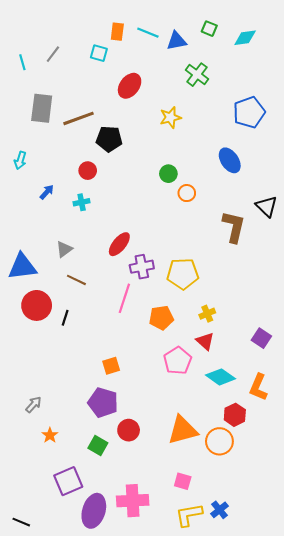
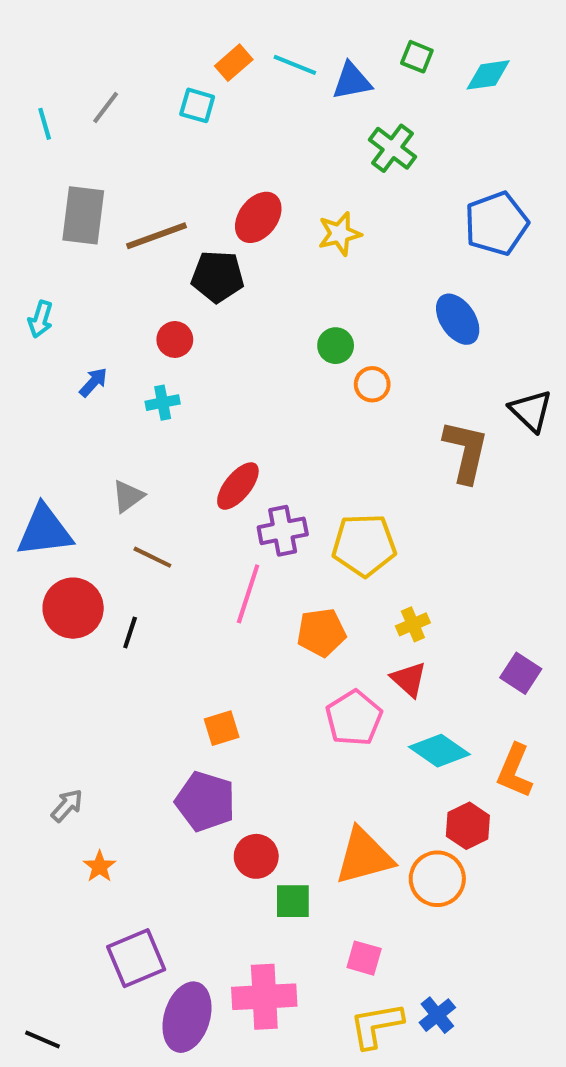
orange rectangle: (117, 32) -> (234, 63), turned 42
red ellipse: (130, 86) -> (258, 217), moved
green square: (98, 445) -> (293, 901), moved, turned -30

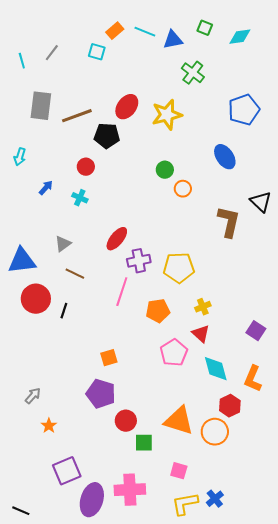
yellow star: (340, 234) -> (167, 115), size x1.4
cyan cross: (163, 403) -> (80, 198), turned 35
cyan diamond: (439, 751) -> (216, 369), turned 40
orange triangle: (364, 856) -> (179, 421), turned 32

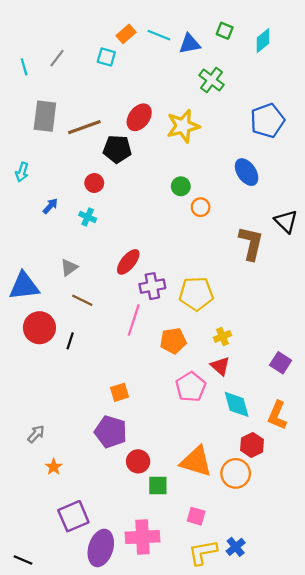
cyan diamond: (240, 37) -> (263, 41), turned -30

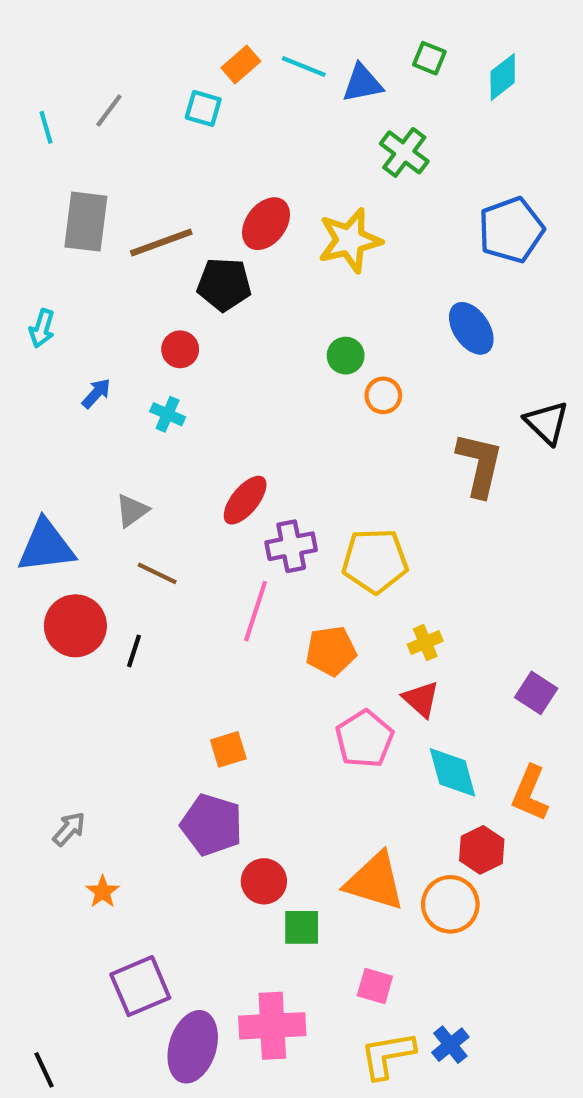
black line: (23, 560) -> (44, 1070), turned 42

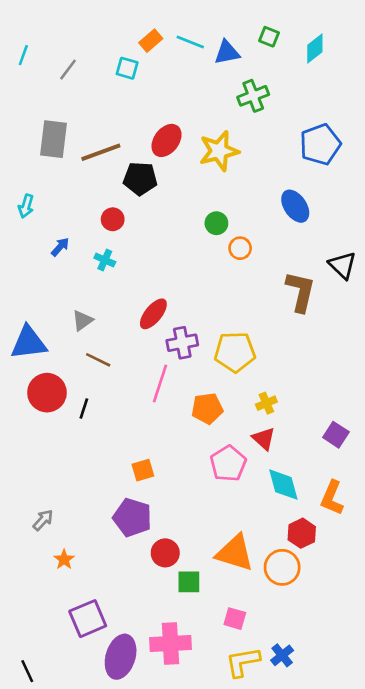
cyan line: (46, 127) -> (23, 55), moved, turned 36
green cross: (404, 152) -> (253, 96), turned 32

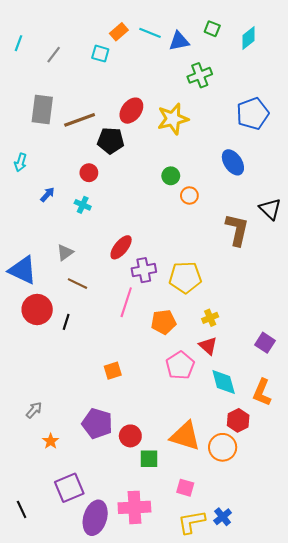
blue triangle: (29, 343) -> (23, 270), turned 32
purple pentagon: (132, 517) -> (97, 423), moved
black line: (27, 671) -> (22, 509), moved

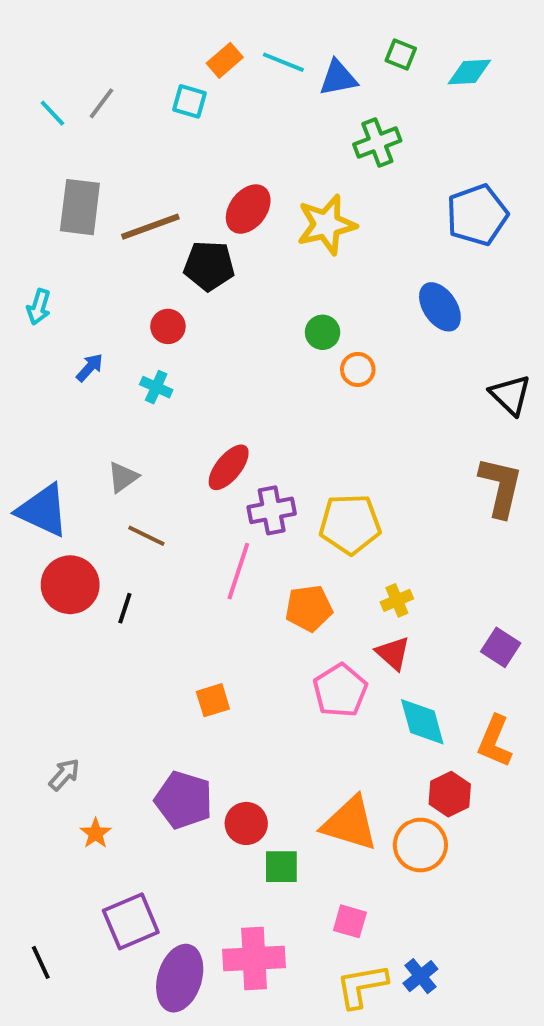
cyan diamond: (248, 38) -> (469, 72), turned 35
cyan line: (18, 43) -> (52, 113), moved, turned -63
brown L-shape: (237, 230) -> (501, 487), moved

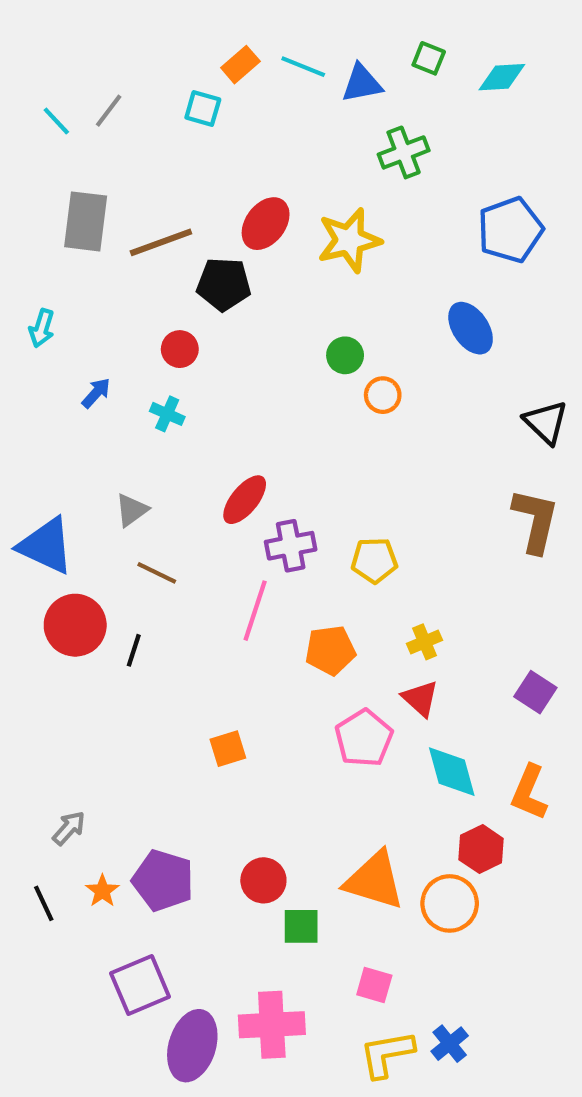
yellow pentagon: (350, 524) -> (374, 560), size x0.7
purple pentagon: (184, 800) -> (163, 880), moved
black line: (41, 962) -> (44, 903), moved

